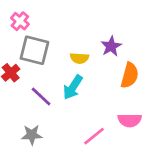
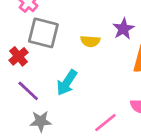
cyan arrow: (73, 87) -> (67, 83), moved
purple line: (41, 97) -> (28, 91), moved

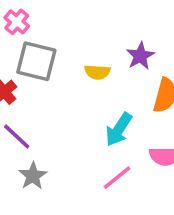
cyan arrow: (67, 83) -> (119, 129), moved
gray star: (41, 121) -> (33, 176), turned -30

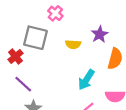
pink cross: (17, 22) -> (55, 13), moved

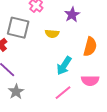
purple star: (100, 34) -> (72, 15), moved

